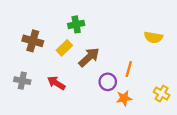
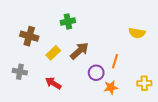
yellow rectangle: (64, 48) -> (53, 53), moved
red arrow: (56, 83) -> (53, 83), moved
yellow cross: (162, 94) -> (144, 83), turned -32

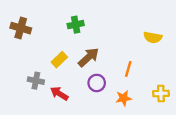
brown cross: (29, 36) -> (21, 28), moved
gray cross: (20, 72) -> (36, 81), moved
purple circle: (96, 73) -> (97, 83), moved

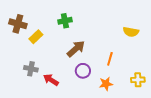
yellow rectangle: (59, 60) -> (36, 37), moved

